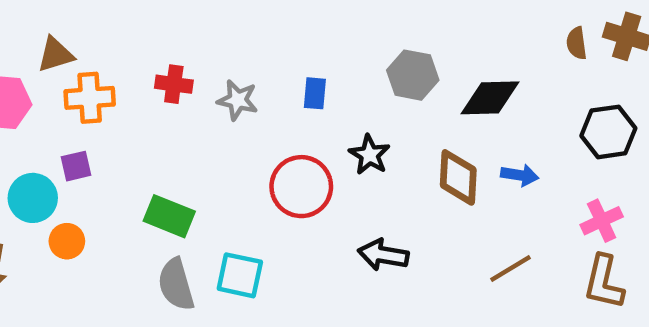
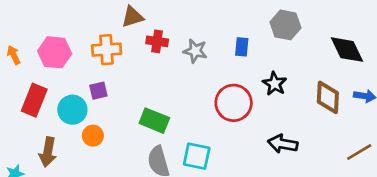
brown triangle: (56, 55) -> (132, 17), moved
gray hexagon: (413, 75) -> (285, 25), moved
black diamond: (490, 98) -> (347, 50), turned 66

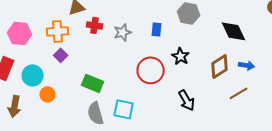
gray star: (195, 51) -> (123, 32), turned -30
purple square: (98, 91) -> (61, 55), moved, turned -32
brown diamond: (328, 97) -> (220, 66), turned 55
black arrow: (283, 144) -> (187, 100), turned -130
brown line: (359, 152) -> (239, 93), moved

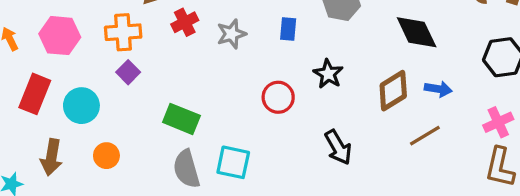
red cross: (95, 25) -> (185, 22), turned -35
red circle: (151, 70) -> (278, 97), size x0.7
orange circle: (48, 94) -> (106, 156), moved

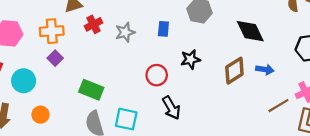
black star: (328, 74) -> (190, 59), turned 30
brown line: (425, 136) -> (278, 106), moved
black arrow: (338, 147) -> (171, 108), moved

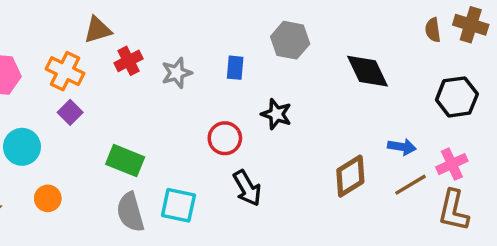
orange cross: (52, 31) -> (65, 71), turned 30
black star: (190, 59) -> (276, 114), turned 30
blue arrow: (265, 69) -> (402, 147), moved
brown diamond: (234, 71) -> (350, 176), moved

